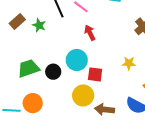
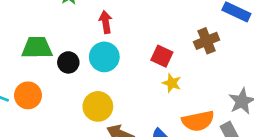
red arrow: (90, 33) -> (106, 22), moved
red square: (95, 74) -> (162, 56), moved

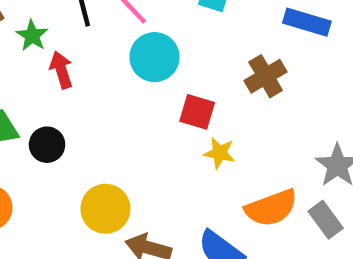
red arrow: (106, 22) -> (61, 70), moved
cyan circle: (104, 57) -> (154, 57), moved

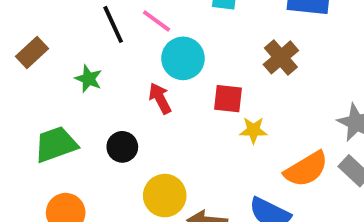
green star: (32, 36) -> (89, 79), moved
red arrow: (61, 70) -> (160, 98), moved
black circle: (47, 145) -> (122, 147), moved

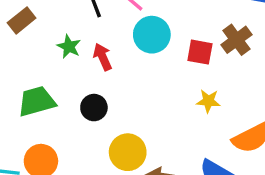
red arrow: (160, 98) -> (103, 57), moved
red square: (228, 99) -> (200, 52), moved

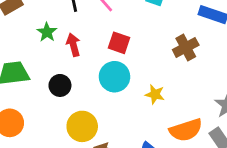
cyan circle: (152, 35) -> (114, 77), moved
red square: (200, 52) -> (119, 43), moved

